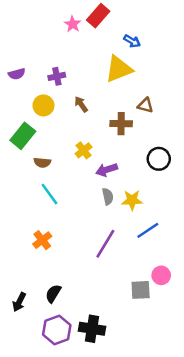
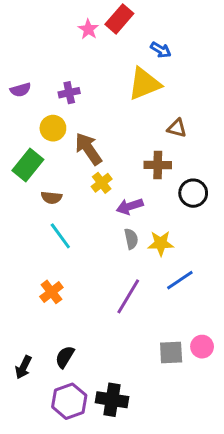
brown arrow: (81, 104) -> (88, 149), moved, size x1.6
brown cross: (121, 124) -> (158, 165), moved
pink circle: (161, 275) -> (202, 347), moved

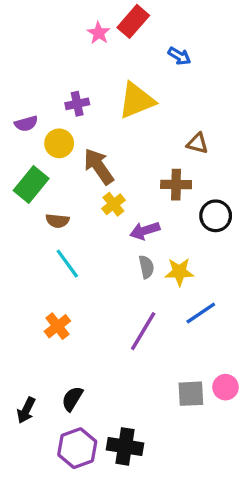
yellow triangle: (144, 84) -> (137, 100), moved
purple semicircle: (20, 90) -> (26, 124), moved

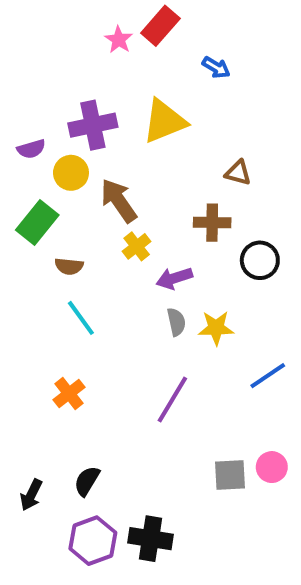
purple cross: (77, 104) -> (93, 125), size x1.6
blue line: (201, 313) -> (268, 376), moved

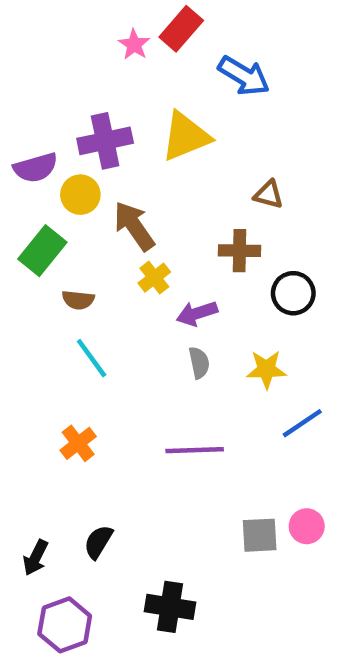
blue arrow: (216, 67) -> (244, 76), size x1.6
purple semicircle: (31, 149) -> (36, 168), size x1.4
yellow star: (216, 328) -> (266, 369), moved
purple line: (172, 399) -> (195, 450), turned 57
purple hexagon: (93, 541) -> (65, 625), moved

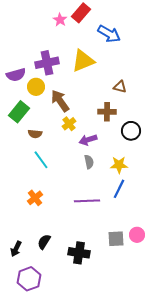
blue line: (302, 423) -> (119, 189), moved, turned -30
black cross: (170, 607) -> (79, 253), moved

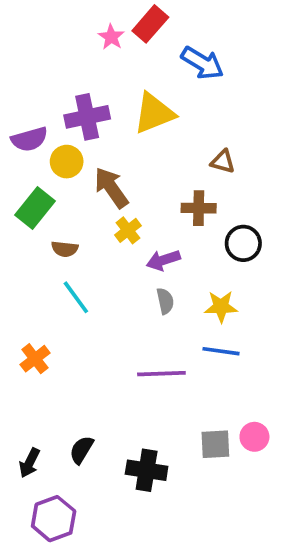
blue line: (119, 189) -> (221, 351), turned 72
orange cross: (35, 198) -> (35, 359), moved

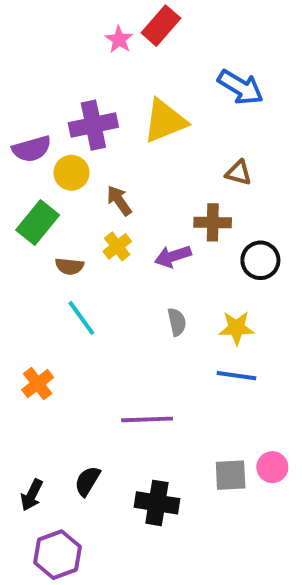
blue arrow: (202, 63) -> (241, 87), moved
brown arrow: (111, 188) -> (119, 201), size x0.7
yellow cross: (128, 230) -> (117, 246), moved
purple arrow: (163, 260) -> (173, 256), moved
purple line: (161, 374) -> (147, 419), moved

